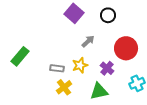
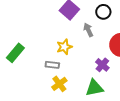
gray arrow: (88, 41) -> (88, 30), moved, turned -72
yellow star: (80, 65) -> (64, 47), moved

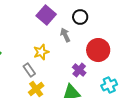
gray rectangle: (52, 65) -> (29, 70), turned 48

